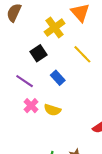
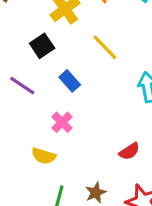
pink cross: (31, 106) -> (62, 122), moved
yellow semicircle: (52, 110) -> (44, 156), moved

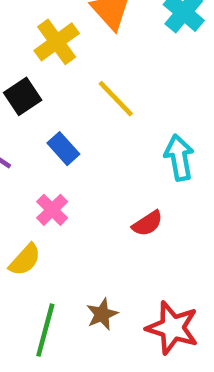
red semicircle: (129, 151) -> (147, 223), moved
yellow semicircle: (44, 156) -> (25, 260), turned -65

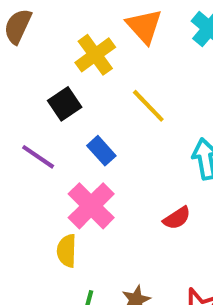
pink cross: (52, 210) -> (91, 206), size x1.6
yellow semicircle: (25, 260) -> (67, 251), turned 140

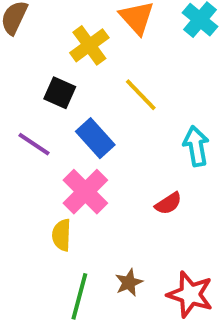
black square: (65, 104) -> (60, 93), turned -32
blue rectangle: (101, 151) -> (95, 138), size x1.4

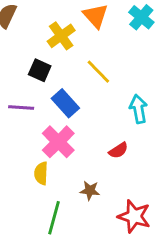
purple line: (34, 144) -> (21, 107), turned -30
brown star: (129, 283) -> (90, 191), moved, turned 30

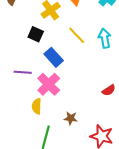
purple line: (21, 107) -> (23, 72), moved
cyan arrow: (138, 109) -> (105, 38), moved
red semicircle: (118, 150) -> (109, 90), moved

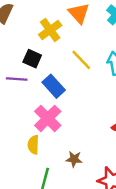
purple line: (23, 72) -> (17, 79), moved

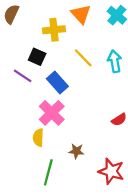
yellow cross: (50, 30) -> (54, 30), turned 30
purple line: (17, 79) -> (23, 76), turned 30

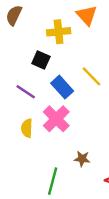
yellow line: (83, 58) -> (92, 76), moved
purple line: (23, 76) -> (26, 92), moved
yellow semicircle: (38, 138) -> (27, 128), moved

